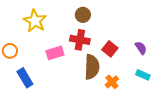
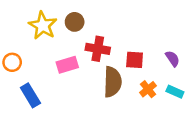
brown circle: (83, 15) -> (75, 22), moved
red square: (110, 49) -> (135, 60), turned -35
orange cross: (112, 82) -> (148, 89), moved

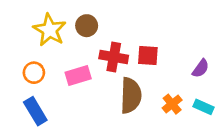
purple semicircle: (172, 59) -> (201, 68), turned 70
red square: (135, 60) -> (148, 56), moved
orange circle: (12, 62) -> (34, 73), moved

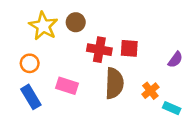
pink rectangle: (78, 76) -> (67, 86), moved, turned 35
cyan rectangle: (203, 107) -> (172, 108), moved

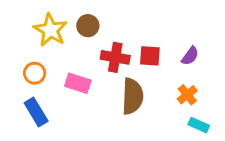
purple semicircle: (175, 60) -> (190, 56), moved
pink rectangle: (67, 86) -> (78, 83), moved
orange cross: (150, 91) -> (187, 95), moved

